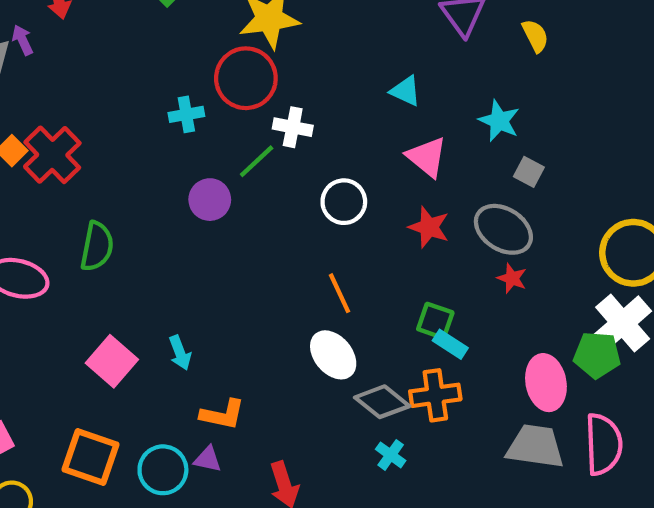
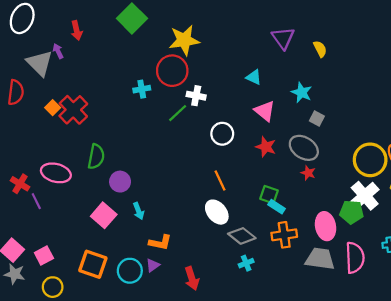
purple circle: (210, 200) -> (120, 182), moved
orange cross: (435, 395) -> (284, 235), moved
cyan cross: (391, 455) -> (246, 263), turned 32
purple triangle: (208, 459) -> (153, 265), turned -48

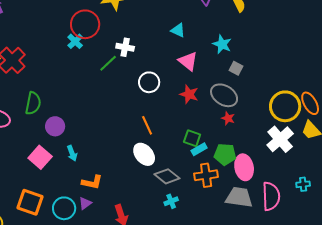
red circle: (172, 71) -> (85, 24), moved
cyan cross: (142, 89) -> (75, 41), turned -35
cyan rectangle: (277, 207) -> (199, 149), turned -63
green pentagon: (352, 212) -> (225, 154), moved

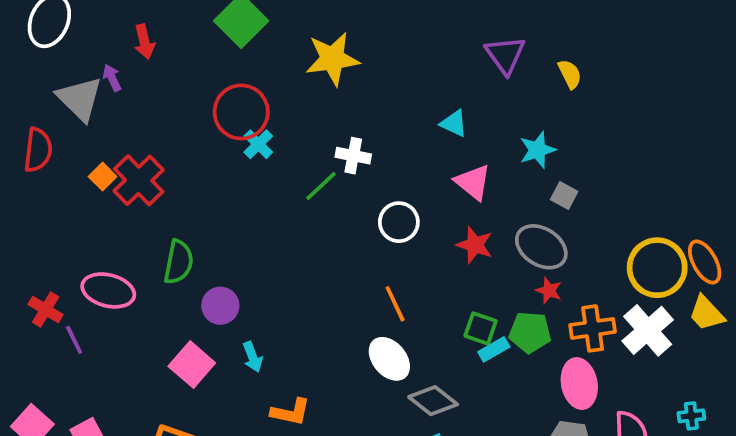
red circle: (85, 24) -> (241, 112), moved
cyan star: (222, 44) -> (537, 150), turned 30
green pentagon: (225, 154) -> (530, 332), moved
orange cross: (206, 175) -> (593, 328), moved

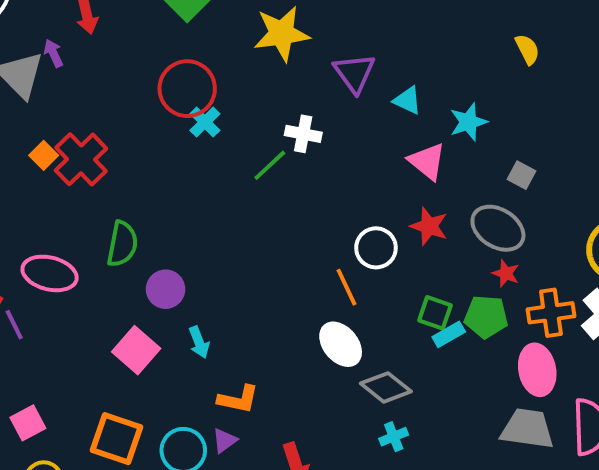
purple triangle: (505, 55) -> (354, 73), moved
cyan star: (537, 150) -> (468, 122), moved
white circle: (399, 222) -> (376, 248), moved

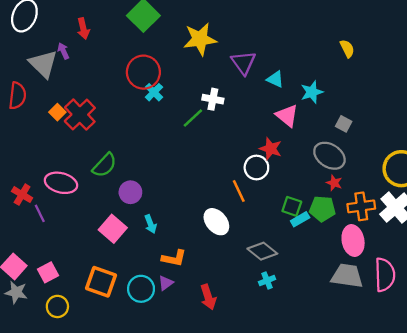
red star: (429, 226) -> (271, 149), moved
green semicircle: (122, 244) -> (105, 165), turned 32
white ellipse: (341, 344) -> (216, 222), moved

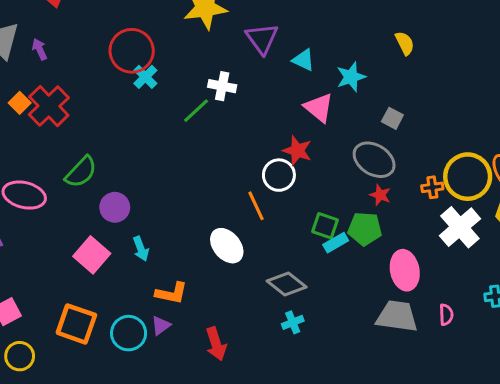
yellow semicircle: (347, 49) -> (405, 43), moved
purple arrow: (63, 51) -> (40, 49), moved
orange cross: (361, 206) -> (432, 187), moved, size x0.6
pink semicircle: (385, 275) -> (446, 315), size x0.5

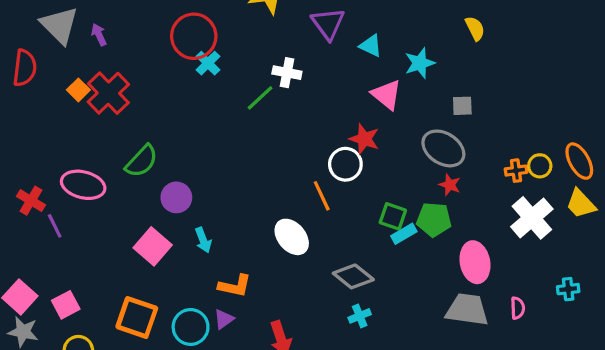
gray square: (392, 118) -> (462, 106), turned -30
yellow circle: (468, 177) -> (540, 166), size x0.5
orange cross: (432, 187) -> (516, 171), moved

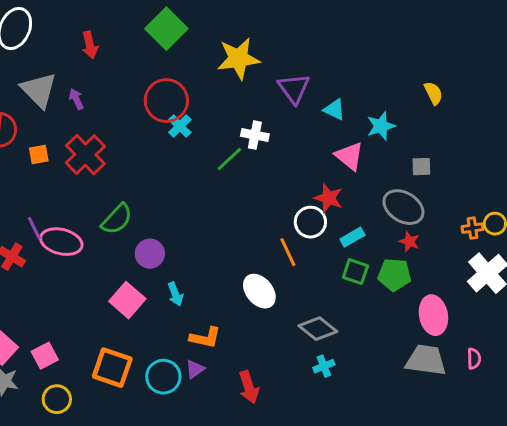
orange square: (78, 90) -> (39, 155), moved, turned 35
purple line: (55, 226) -> (34, 228), moved
cyan rectangle: (404, 234) -> (352, 237), moved

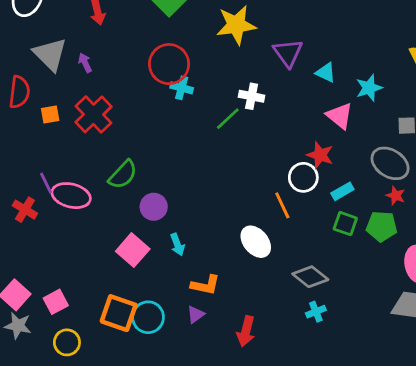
cyan cross: (180, 126) -> (182, 88), turned -30
cyan circle: (163, 377) -> (148, 317), moved
red arrow: (249, 387) -> (246, 331), turned 32

